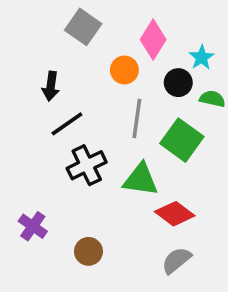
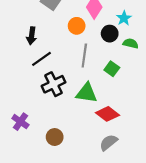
green square: (182, 140) -> (112, 69), size x0.6

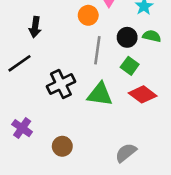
black circle: (110, 34) -> (127, 37), moved
black line: (41, 59) -> (19, 63), moved
red diamond: (107, 114) -> (143, 94), moved

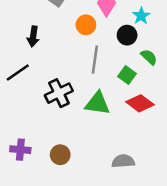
green semicircle: (152, 36) -> (149, 57), moved, turned 30
black circle: (127, 37) -> (127, 35), moved
purple cross: (22, 128) -> (20, 150), moved, turned -30
gray semicircle: (126, 153) -> (123, 161), turned 35

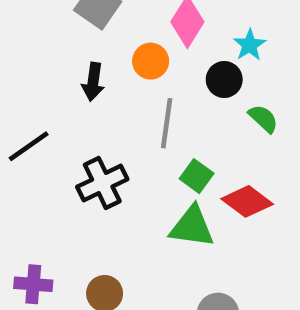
black arrow: (33, 36) -> (93, 82), moved
green square: (127, 75) -> (197, 176), moved
green triangle: (97, 103) -> (192, 227), moved

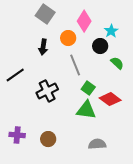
gray line: (167, 123) -> (75, 65), turned -30

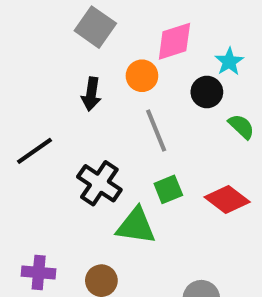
pink diamond: (84, 21) -> (174, 41), turned 40
green square: (88, 88) -> (168, 189), moved, turned 32
black cross: (47, 91) -> (99, 183), turned -30
green triangle: (86, 110) -> (136, 226), moved

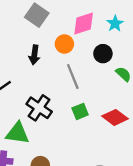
cyan star: (229, 62) -> (115, 24), moved
green triangle: (136, 226) -> (17, 133), moved

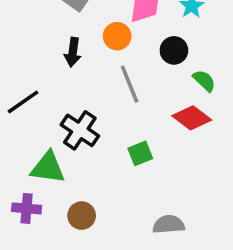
green square: (80, 111) -> (140, 153), moved
red diamond: (115, 117) -> (192, 118), moved

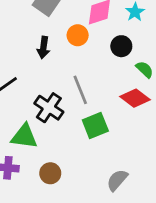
gray line: (130, 84) -> (80, 90), moved
green square: (140, 153) -> (95, 125), size x1.4
gray semicircle: (169, 224) -> (117, 180), turned -45

